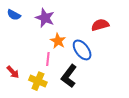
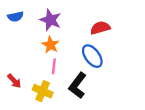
blue semicircle: (14, 15) -> (15, 17), turned -40
red semicircle: (100, 25) -> (100, 28), moved
orange star: (58, 41) -> (50, 45), moved

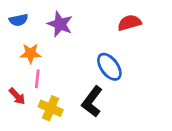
red semicircle: (100, 28) -> (129, 23), moved
orange star: (50, 45) -> (31, 53), moved, turned -30
pink line: (54, 66) -> (37, 79), moved

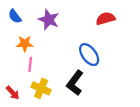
blue semicircle: (19, 20) -> (15, 16), turned 64
red arrow: (17, 96) -> (13, 93), moved

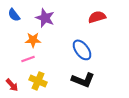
orange star: (25, 44) -> (33, 40), moved
pink line: (30, 64) -> (28, 59), turned 64
black L-shape: (75, 83) -> (83, 80), moved, turned -105

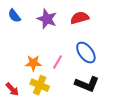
red semicircle: (97, 17) -> (80, 18), moved
orange star: (33, 40) -> (33, 63), moved
pink line: (28, 59) -> (58, 62), moved, turned -40

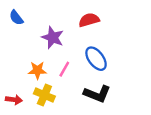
purple star: (47, 19) -> (53, 38), moved
red arrow: (12, 89) -> (14, 100), turned -40

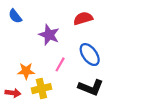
orange star: (37, 70) -> (26, 71), moved
yellow cross: (44, 95) -> (41, 89), turned -36

